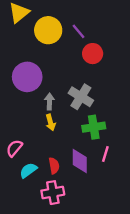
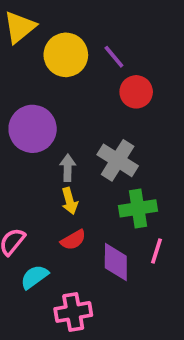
red semicircle: (54, 166) -> (73, 240), moved, turned 70

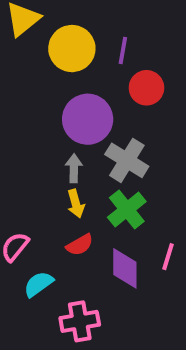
purple line: (114, 57) -> (123, 50), turned 50
purple circle: (33, 129) -> (88, 119), moved
green cross: (138, 208) -> (127, 209), moved, turned -30

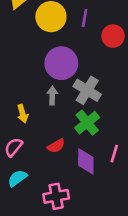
red circle: (146, 88) -> (113, 36), moved
yellow arrow: (76, 204) -> (23, 114), moved
cyan semicircle: (39, 284) -> (17, 178), moved

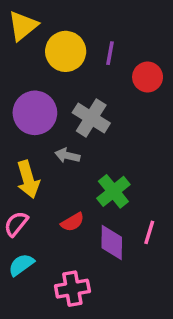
purple circle: (61, 63) -> (35, 113), moved
gray cross: (87, 90) -> (91, 118), moved
gray arrow: (52, 95) -> (67, 156), turned -78
yellow arrow: (23, 114) -> (28, 179), size x1.5

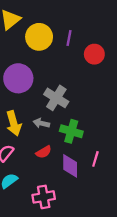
gray cross: (91, 118) -> (56, 98), moved
gray arrow: (67, 156) -> (41, 123), moved
green cross: (113, 191) -> (71, 131), turned -35

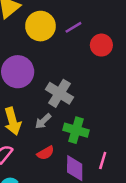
purple line: (69, 38) -> (73, 27), turned 49
gray arrow: (41, 123) -> (43, 121), turned -56

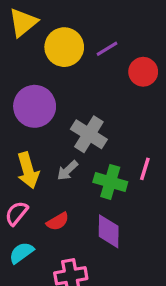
red semicircle: (46, 153) -> (58, 221), moved
pink line: (103, 161) -> (145, 169), moved

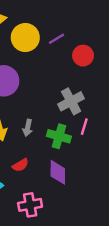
gray cross: (89, 134) -> (71, 101), moved, turned 30
gray arrow: (68, 170) -> (28, 128), turned -35

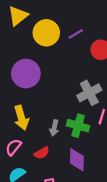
gray arrow: (28, 128) -> (54, 128), moved

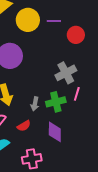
purple line: (76, 34) -> (54, 21), turned 32
green cross: (78, 126) -> (56, 102), turned -30

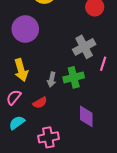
pink line: (77, 94) -> (103, 64), moved
purple diamond: (55, 132) -> (86, 116), moved

